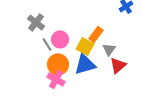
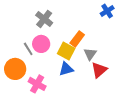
gray cross: (36, 22) -> (44, 19), moved
orange circle: (58, 64) -> (15, 69), moved
blue triangle: (85, 64) -> (66, 69), size x0.7

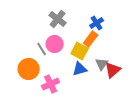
blue cross: (107, 11) -> (97, 23), moved
gray triangle: (90, 54) -> (102, 64), moved
pink cross: (37, 84) -> (51, 84), turned 36

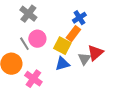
gray cross: (58, 19) -> (28, 14), moved
red triangle: (113, 70) -> (95, 53), moved
pink cross: (51, 84) -> (33, 79), turned -30

